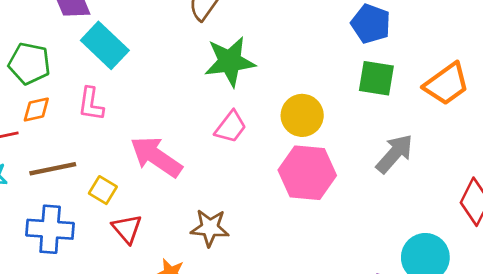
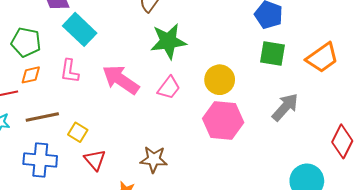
pink arrow: (156, 157) -> (121, 80), moved

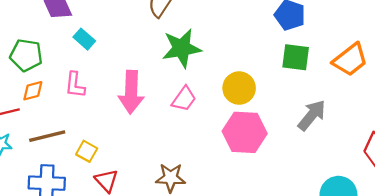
cyan rectangle: (80, 29) -> (84, 39), size x0.6
pink arrow: (121, 80) -> (131, 92), turned -120

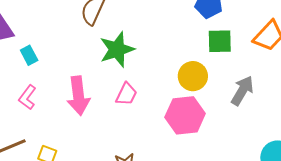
cyan rectangle: (84, 39) -> (29, 55), turned 30
pink L-shape: (75, 85) -> (27, 97), turned 40
yellow circle: (239, 88) -> (193, 76), moved

